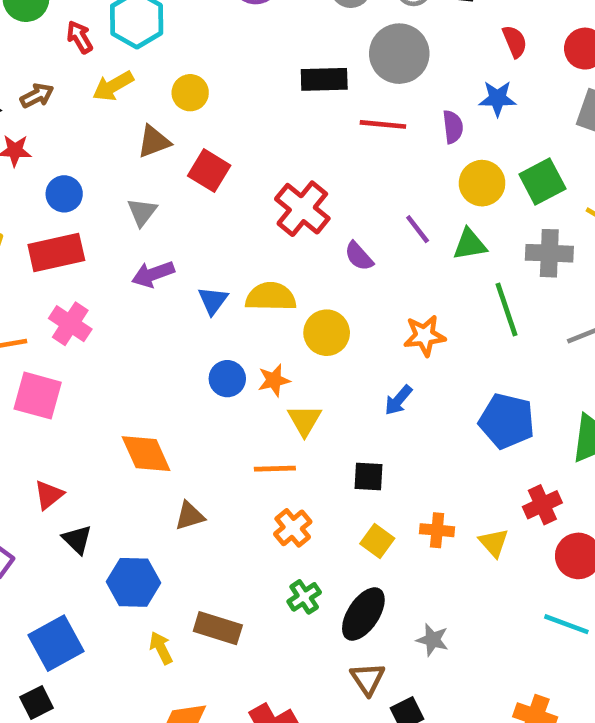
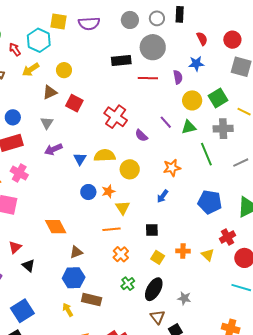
blue hexagon: (133, 582) -> (74, 278), moved

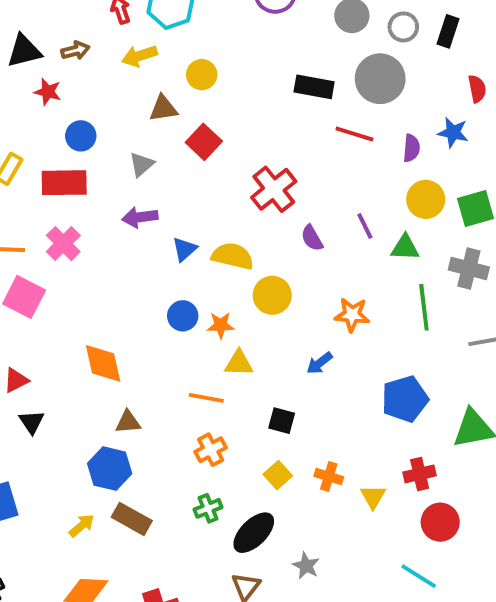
blue pentagon: (210, 202) -> (405, 399), turned 30
yellow triangle: (123, 208) -> (239, 363), turned 49
yellow arrow: (68, 310) -> (82, 526), turned 64

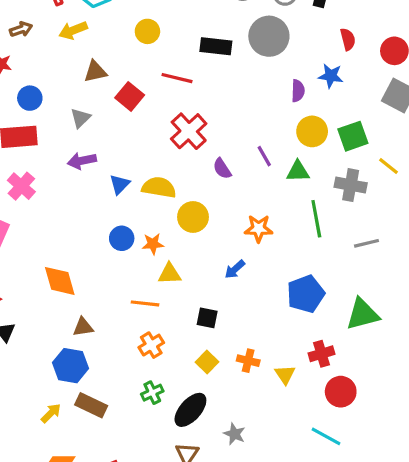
yellow circle: (202, 75) -> (147, 31), moved
red line: (354, 134) -> (177, 78), moved

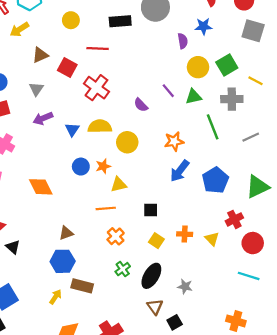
red cross: (189, 131) -> (96, 88), moved
blue arrow: (235, 269) -> (180, 171), moved, size x1.5
orange diamond: (60, 281) -> (41, 187), moved

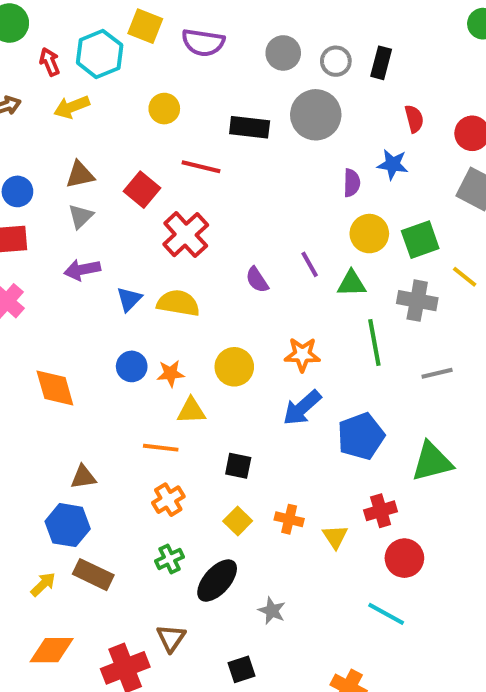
brown triangle: (40, 55) -> (80, 175), moved
yellow circle: (127, 142) -> (234, 367), moved
brown triangle: (155, 307) -> (171, 638), moved

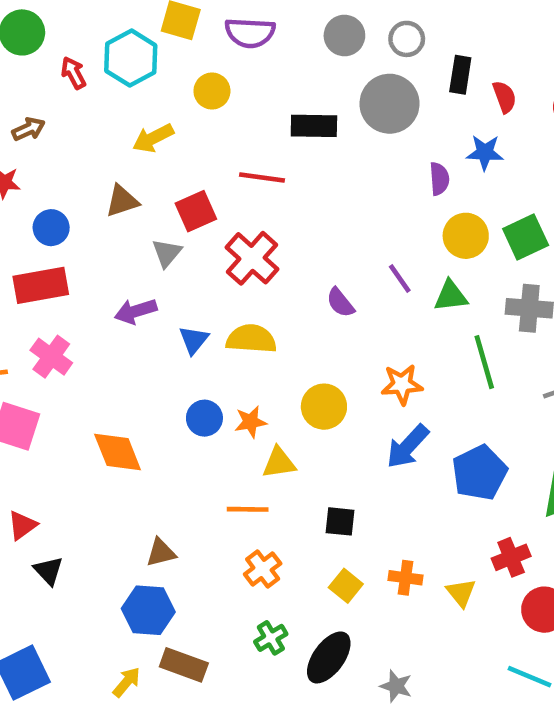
black rectangle: (381, 63) -> (460, 75), moved
yellow arrow: (72, 107) -> (153, 138), moved
yellow circle: (164, 109) -> (212, 91), moved
red square: (142, 190) -> (196, 211), turned 32
gray triangle: (81, 216) -> (167, 253), moved

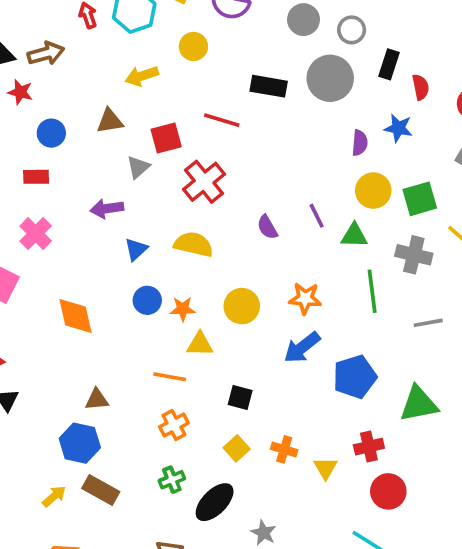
brown arrow: (29, 129) -> (46, 53), size x1.4
red rectangle: (41, 285) -> (36, 177), size x0.6
blue triangle: (194, 340) -> (136, 249), moved

